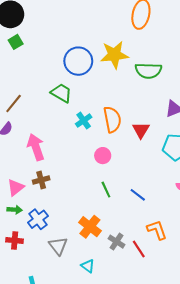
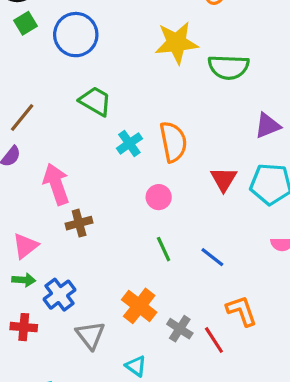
blue circle: (78, 61) -> (76, 35), moved
red triangle: (141, 130) -> (224, 179), moved
brown cross: (41, 180) -> (79, 223), moved

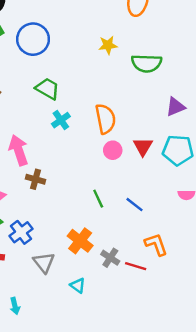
yellow star: (177, 43) -> (108, 45), size x0.6
cyan cross: (129, 143) -> (61, 120), moved
pink circle: (159, 197) -> (113, 150), moved
brown cross: (79, 223) -> (35, 179), turned 30
red line: (214, 340) -> (136, 266), turned -40

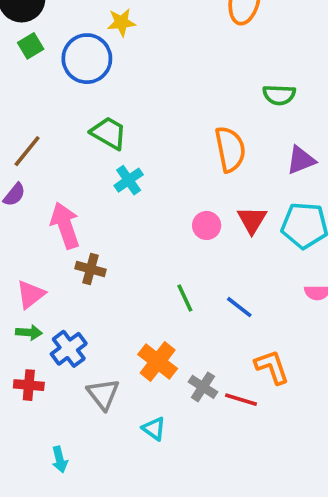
yellow star: (108, 45) -> (121, 22), moved
green semicircle: (147, 63) -> (279, 95), moved, size x0.7
orange semicircle: (105, 119) -> (230, 149), moved

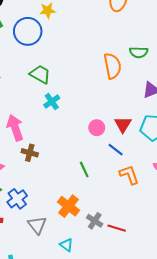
orange semicircle: (230, 149) -> (112, 66), moved
blue line: (239, 307) -> (116, 150), moved
orange L-shape: (272, 367) -> (129, 175), moved

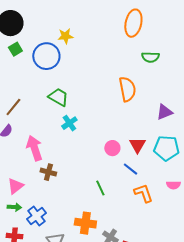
green semicircle: (139, 52) -> (150, 57), moved
orange cross: (68, 206) -> (85, 223), turned -30

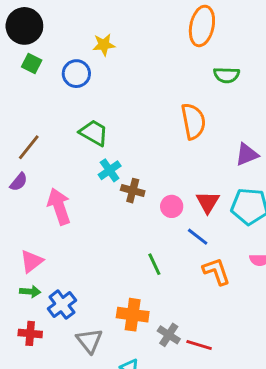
green square: (15, 49) -> (32, 63), turned -32
blue circle: (46, 56) -> (76, 74), size x0.7
brown cross: (48, 172) -> (133, 191), moved

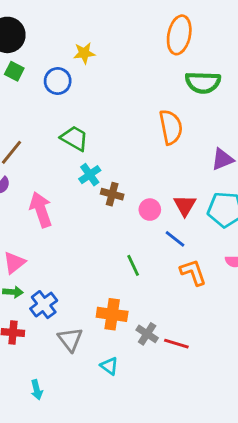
green semicircle: (227, 75) -> (203, 82), size x1.4

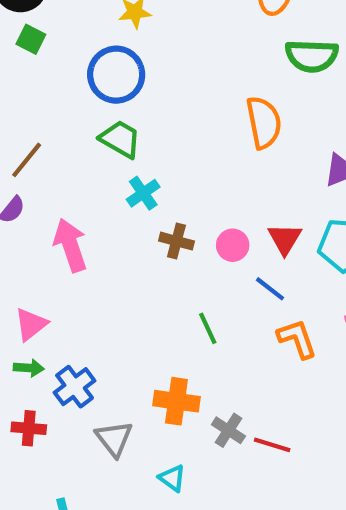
blue circle: (58, 81) -> (116, 75), moved, size x1.4
brown cross: (112, 194) -> (176, 241), moved

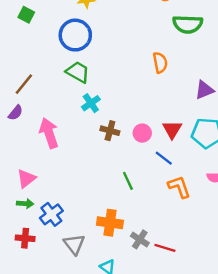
orange semicircle: (264, 122) -> (160, 63), size x0.7

